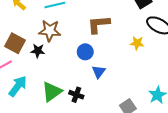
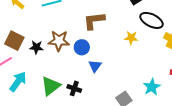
brown star: (50, 31) -> (59, 41), moved

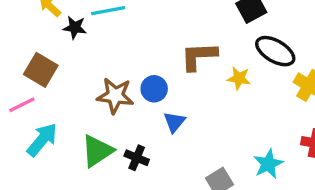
brown L-shape: (94, 21) -> (199, 56), moved
brown star: (59, 41) -> (115, 96), moved
black star: (36, 47) -> (75, 27), moved

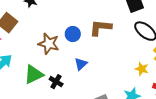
yellow star: (239, 78) -> (142, 69), moved
blue circle: (154, 89) -> (73, 34), moved

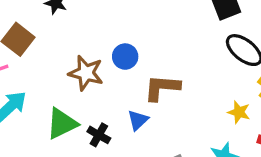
brown L-shape: (101, 28) -> (162, 88), moved
blue triangle: (81, 64) -> (138, 120), moved

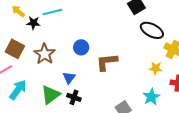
brown star: (86, 73) -> (45, 54), moved, turned 30
blue triangle: (138, 120) -> (69, 78), moved

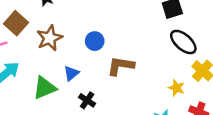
black cross: (74, 97) -> (87, 100), moved

